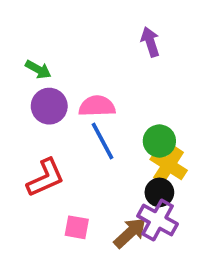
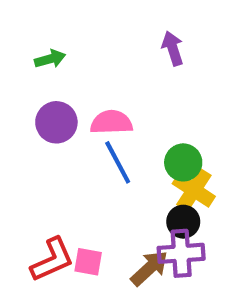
green arrow: (38, 69) -> (50, 59), moved, turned -45
red L-shape: (46, 178) -> (52, 260), moved
purple cross: (158, 220) -> (181, 253), turned -33

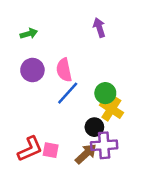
pink semicircle: (111, 122) -> (64, 70), turned -100
blue line: (118, 162) -> (68, 93), turned 70
black circle: (183, 222) -> (94, 127), moved

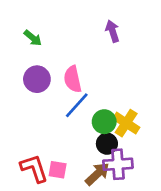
green arrow: (29, 34) -> (33, 38), turned 56
green circle: (105, 93) -> (104, 122), moved
red L-shape: (30, 149) -> (34, 168), turned -84

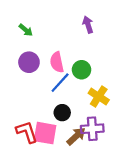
green circle: (104, 122) -> (82, 70), moved
black circle: (107, 144) -> (62, 113), moved
pink square: (58, 170) -> (45, 133), size x1.6

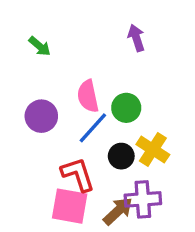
purple circle: (29, 62) -> (41, 116), moved
black circle: (62, 113) -> (121, 156), moved
red L-shape: (27, 132) -> (78, 174), moved

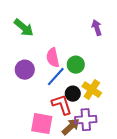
purple arrow: (136, 38) -> (97, 28), moved
green arrow: (40, 46) -> (24, 28), size x1.5
red L-shape: (78, 174) -> (62, 105), moved

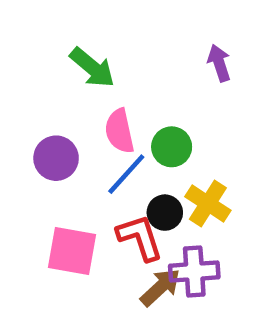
green arrow: (24, 28) -> (92, 68), moved
pink square: (42, 124) -> (72, 251), moved

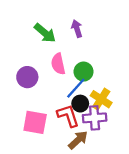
purple arrow: (219, 63) -> (77, 29), moved
blue line: (126, 174) -> (76, 88), moved
purple cross: (194, 271) -> (95, 118), moved

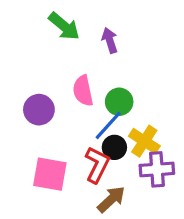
green arrow: (45, 33) -> (64, 26), moved
red L-shape: (68, 116) -> (97, 165), turned 45
purple cross: (95, 118) -> (157, 169), moved

